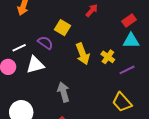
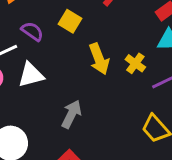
purple semicircle: (45, 43) -> (32, 31), moved
gray arrow: (63, 92) -> (71, 114), turned 42

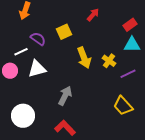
yellow square: (70, 21) -> (64, 32), turned 35

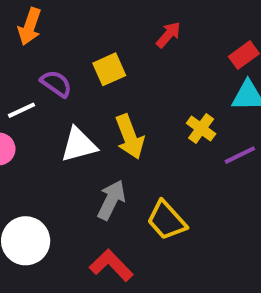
yellow arrow: (84, 58) -> (130, 137), moved
white triangle: (37, 69) -> (79, 145), moved
yellow trapezoid: (123, 106) -> (166, 220), moved

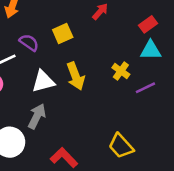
gray arrow: (111, 200) -> (37, 116), moved
yellow trapezoid: (166, 220) -> (121, 146), moved

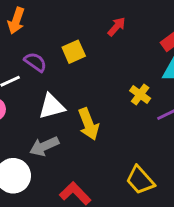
yellow arrow: (76, 76) -> (88, 124), moved
gray arrow: (37, 116) -> (44, 146), turned -140

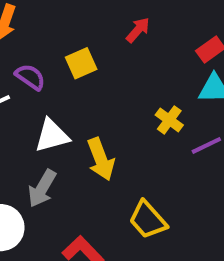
gray arrow: (44, 146) -> (42, 188), turned -36
yellow trapezoid: (140, 180) -> (148, 220), moved

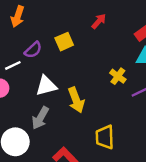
purple semicircle: (30, 77) -> (33, 50), turned 102
yellow trapezoid: (148, 220) -> (105, 137), turned 40

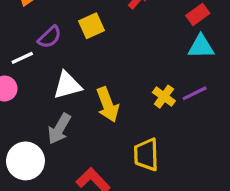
yellow cross: (118, 76) -> (164, 97), moved

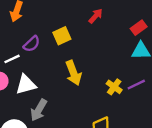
white triangle: (67, 85) -> (26, 85), moved
yellow arrow: (108, 105) -> (73, 73), moved

